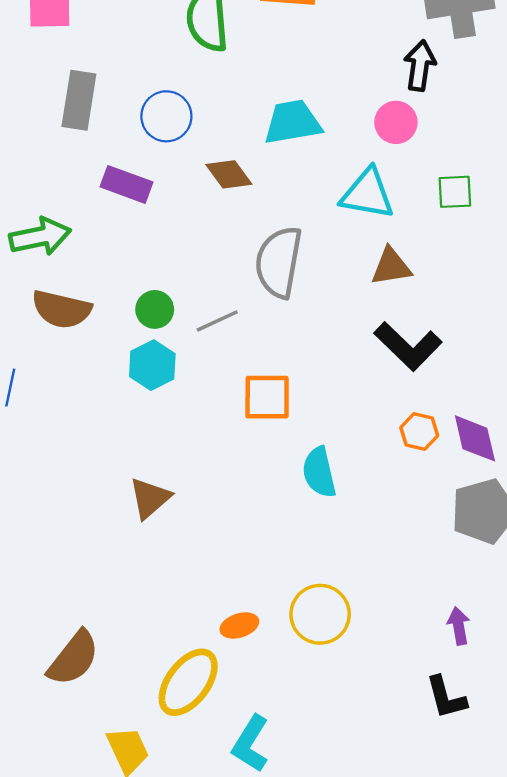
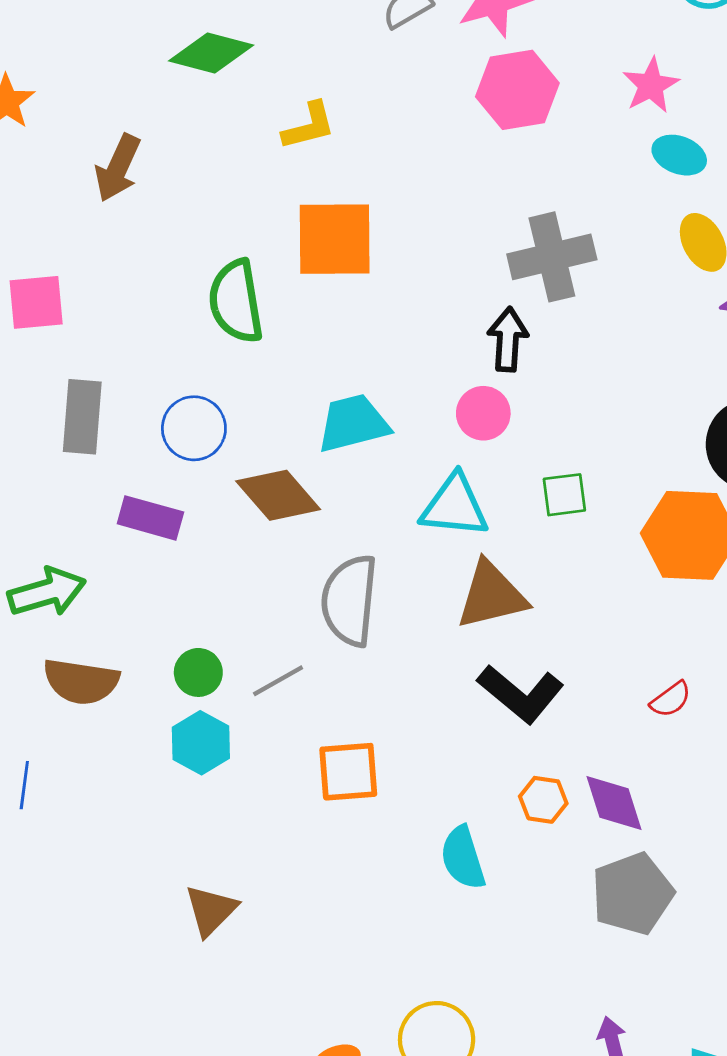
brown diamond: (229, 174) -> (278, 495), size x1.4
brown triangle: (391, 267) -> (492, 595), size x1.4
cyan semicircle: (319, 472) -> (463, 858), moved

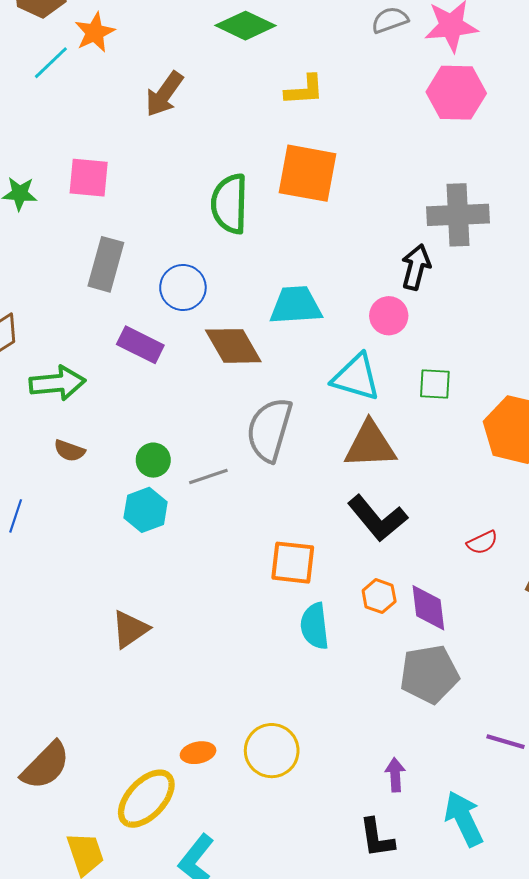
brown semicircle: (81, 681) -> (69, 451), size x0.6
orange square: (348, 772) -> (293, 563), moved

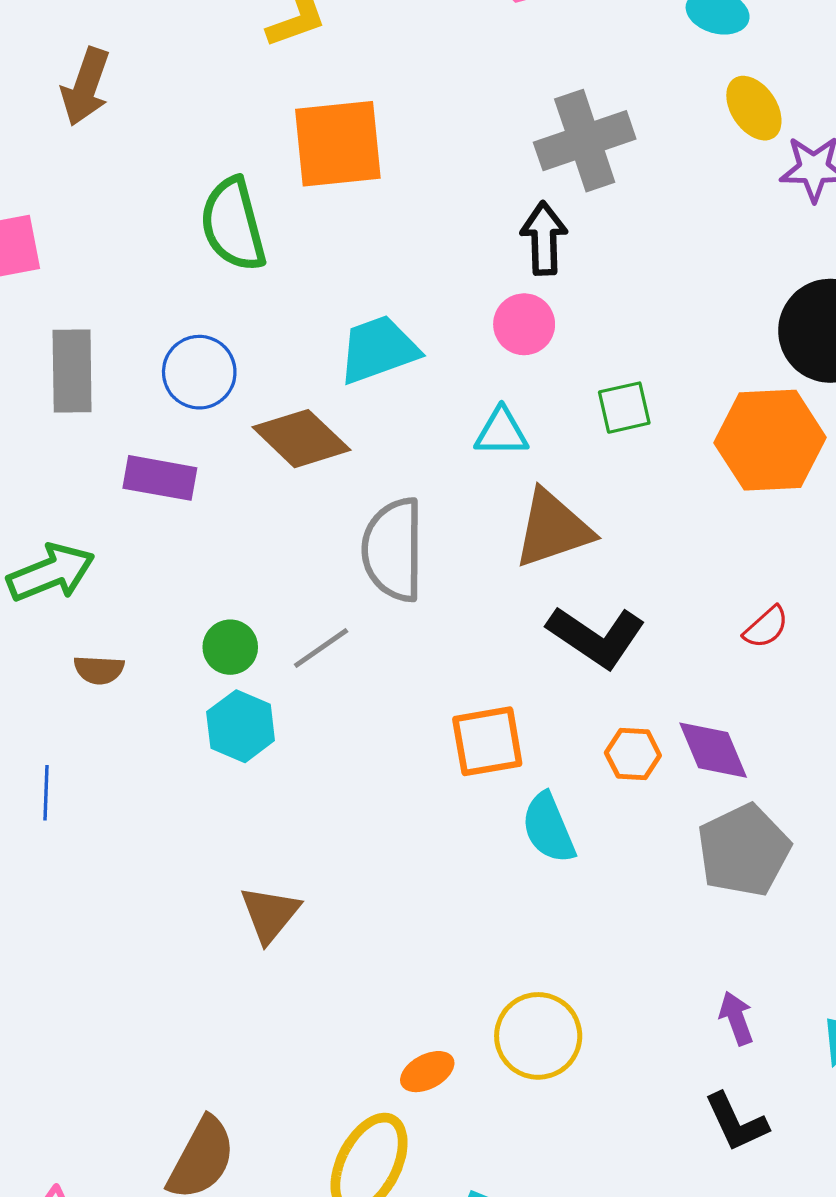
cyan triangle: (356, 377) -> (501, 432), size x0.7

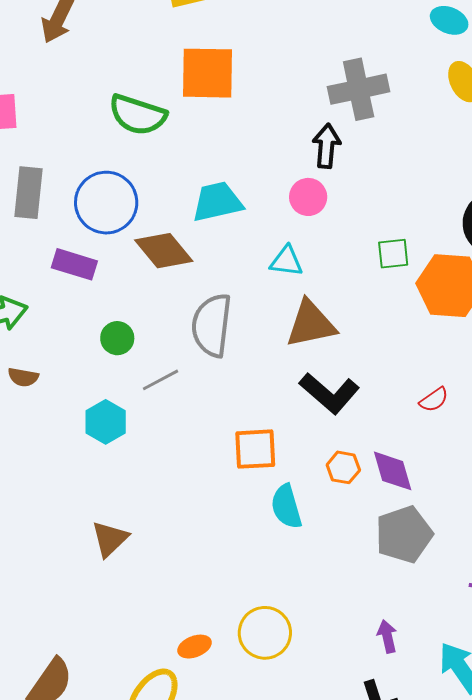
green semicircle: (233, 224) -> (138, 115), turned -64
blue circle: (199, 372) -> (106, 203), size x1.4
green square: (624, 408) -> (393, 254), moved
green circle: (230, 647) -> (117, 338), moved

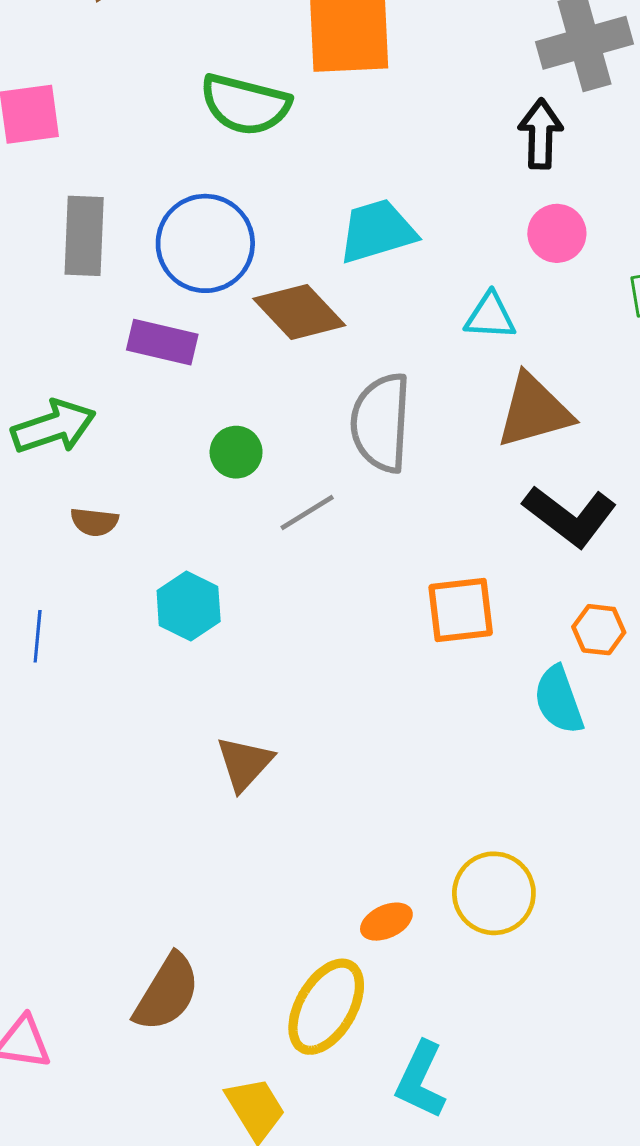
pink circle: (308, 197) -> (557, 233), moved
cyan hexagon: (106, 422) -> (189, 606), moved
cyan semicircle: (286, 507) -> (559, 700), moved

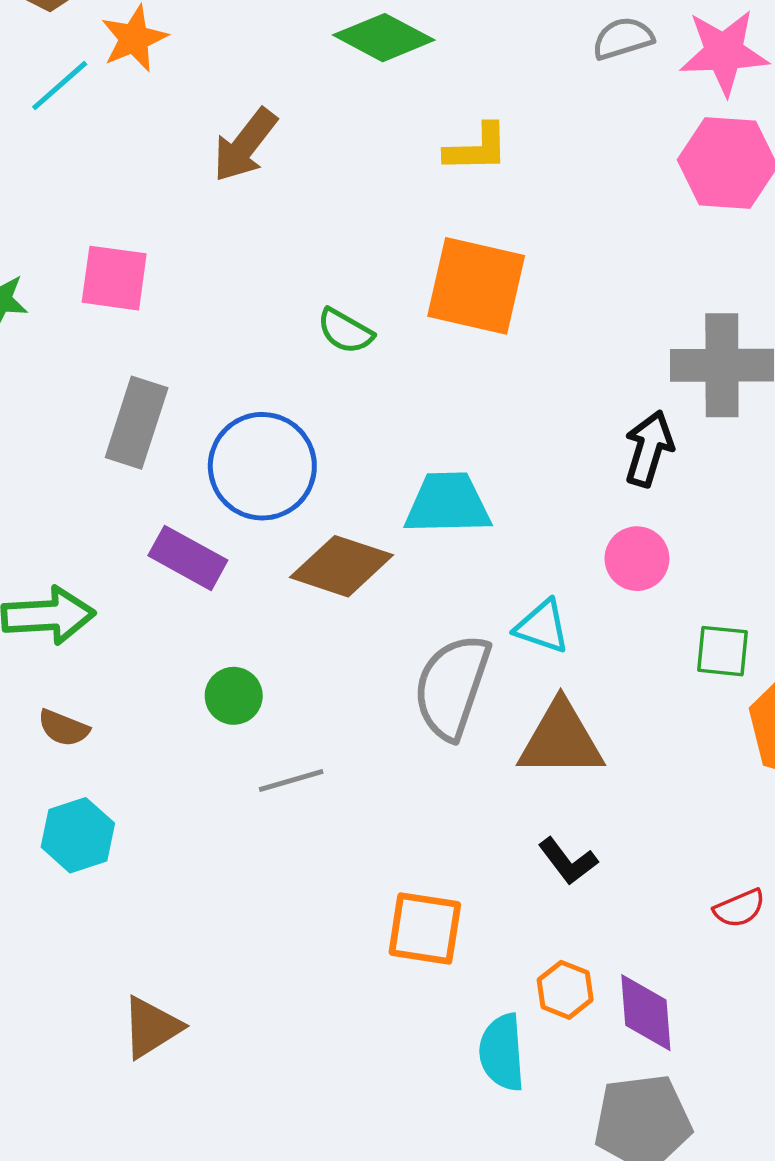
green semicircle: (245, 104) -> (345, 331), size x0.6
brown diamond: (299, 312) -> (342, 566), turned -44
gray semicircle: (381, 423) -> (452, 687), moved
black L-shape: (570, 516) -> (568, 861), size x0.6
cyan hexagon: (189, 606) -> (78, 835), moved

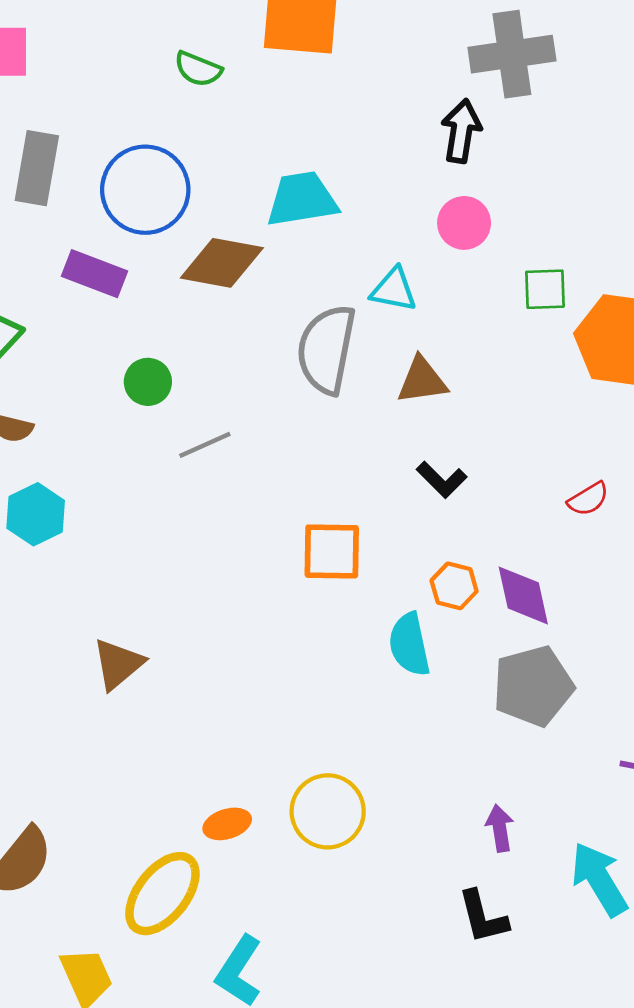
brown triangle: (561, 740) -> (422, 381), size x0.7

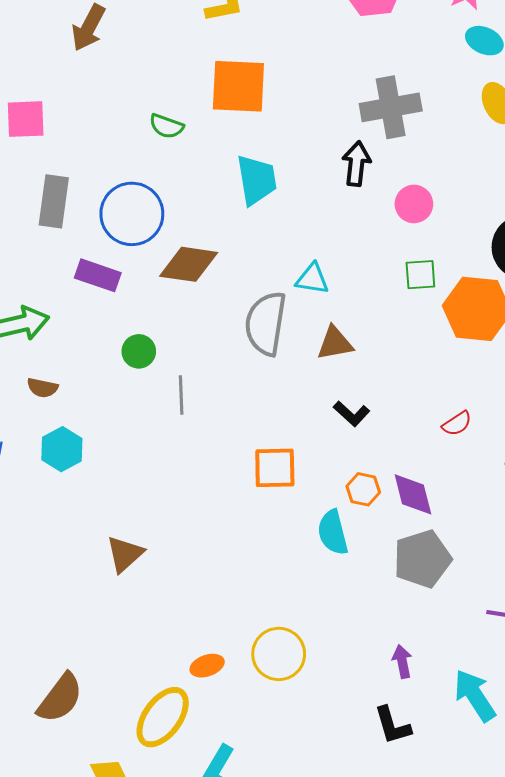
cyan trapezoid: (302, 199) -> (257, 180), moved, turned 92
pink circle: (464, 223) -> (414, 204), moved
gray line: (205, 445) -> (181, 395), turned -66

